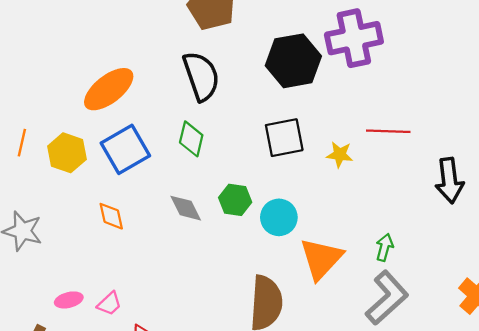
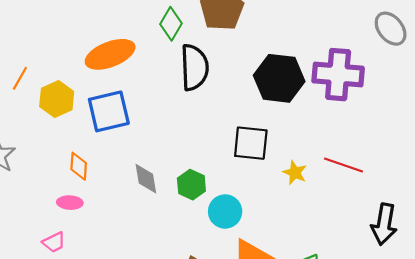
green diamond: (191, 139) -> (171, 24), moved
pink ellipse: (69, 300) -> (70, 203), moved

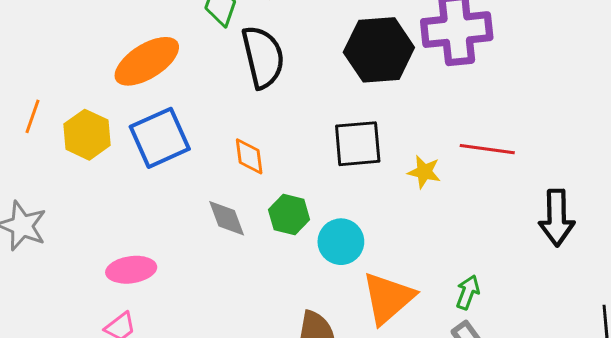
orange diamond: (79, 166) -> (249, 156), moved
pink ellipse: (70, 203) -> (131, 270), size x1.4

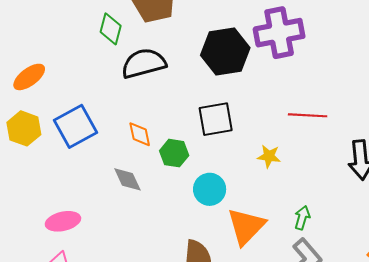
black semicircle: (263, 57) -> (144, 63), turned -87
orange ellipse: (147, 61) -> (29, 77), moved, size x0.7
yellow star: (424, 172) -> (269, 156), moved
green hexagon: (289, 215) -> (174, 153), moved

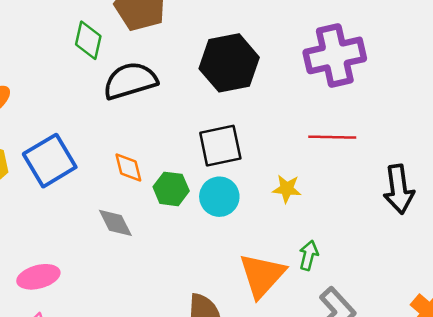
purple cross: (279, 33) -> (335, 55), moved
cyan circle: (210, 189) -> (219, 197), moved
green arrow: (302, 218) -> (309, 255), moved

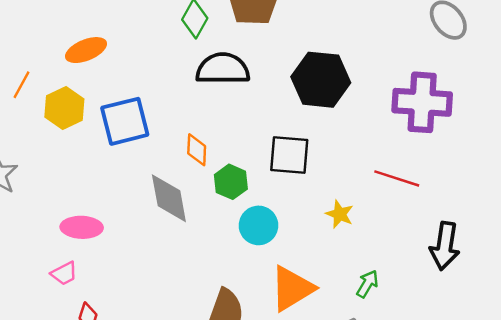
cyan circle: (219, 197) -> (258, 225), moved
gray diamond: (115, 223) -> (169, 198), size x1.4
green arrow: (309, 255) -> (367, 284), moved

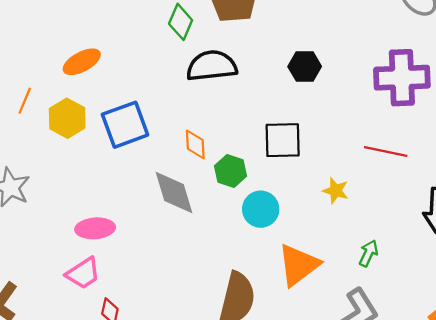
black hexagon: (321, 80) -> (305, 66), size x0.6
pink trapezoid: (64, 273) -> (83, 273), size x1.4

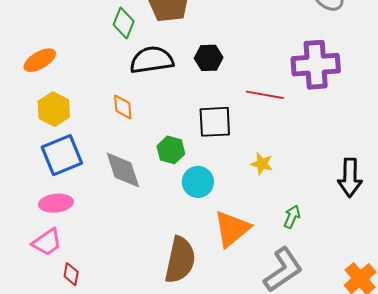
black hexagon: (305, 66) -> (209, 58), moved
yellow hexagon: (67, 118) -> (54, 109), moved
blue square: (125, 125) -> (62, 155), moved
orange diamond: (195, 144) -> (123, 107), moved
red line: (386, 152) -> (265, 95), moved

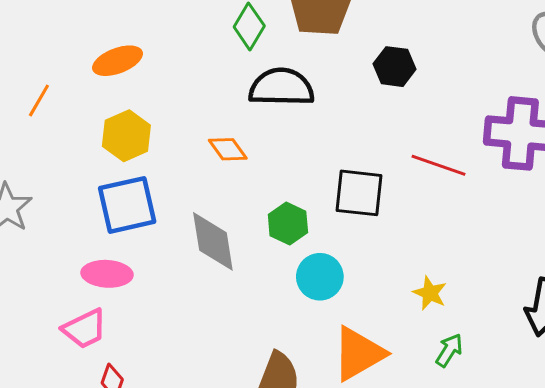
black hexagon: (209, 58) -> (394, 67), moved
orange diamond: (123, 107) -> (228, 149), turned -40
yellow star: (262, 164) -> (430, 293), moved

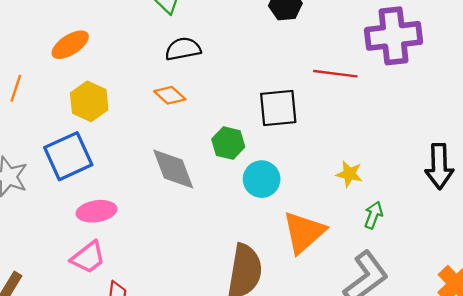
black semicircle: (281, 87) -> (183, 49), moved, size x0.7
blue square: (127, 205) -> (68, 156), moved

